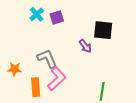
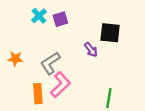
gray L-shape: (47, 59) -> (50, 63), turned -100
orange star: (15, 69) -> (15, 59), moved

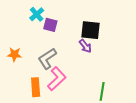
purple square: (60, 19) -> (50, 25), moved, turned 32
black square: (110, 33) -> (91, 30), moved

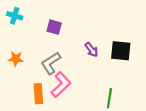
cyan cross: (37, 14) -> (15, 16), moved, turned -32
black square: (91, 30) -> (121, 51), moved

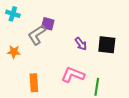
gray L-shape: (51, 63) -> (37, 35), moved
pink L-shape: (61, 85) -> (73, 75), moved, turned -115

